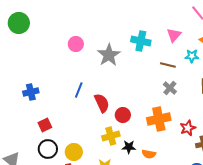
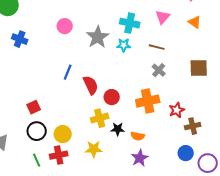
cyan star: (192, 56) -> (124, 45), moved
blue cross: (31, 92) -> (20, 39), moved, turned 35

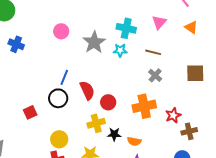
black circle: (37, 131) -> (58, 98), moved

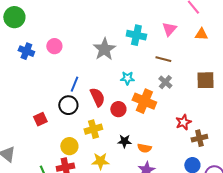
orange triangle: (191, 27) -> (201, 34), turned -32
pink circle: (61, 31) -> (54, 46), moved
cyan star: (120, 50) -> (127, 78), moved
orange cross: (144, 106) -> (144, 101), moved, turned 35
yellow cross: (96, 123) -> (93, 129), moved

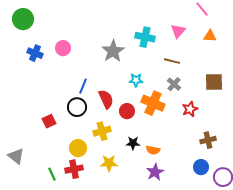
red star: (183, 122) -> (190, 109), moved

